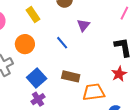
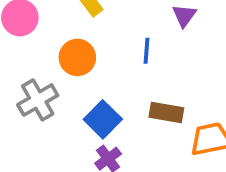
blue line: (62, 43) -> (146, 51), turned 48

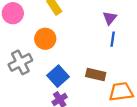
blue line: (146, 51) -> (113, 39), moved

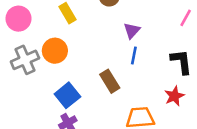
gray cross: (20, 62) -> (25, 60), moved
brown rectangle: (96, 74) -> (110, 81), moved, turned 42

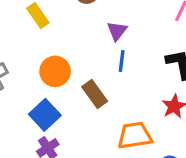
orange circle: (55, 51) -> (55, 71), moved

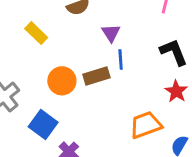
brown rectangle: (95, 94) -> (96, 76), moved, turned -60
blue square: (45, 115) -> (43, 124), moved

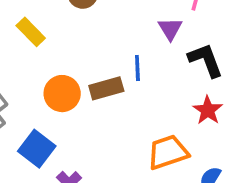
purple triangle: (111, 33) -> (170, 29), moved

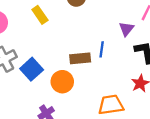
orange circle: (62, 94) -> (62, 82), moved
blue square: (37, 149) -> (32, 69), moved

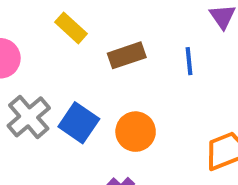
brown rectangle: (80, 58) -> (127, 55), moved

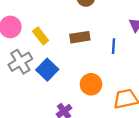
yellow rectangle: (71, 28) -> (41, 36), moved
orange circle: (136, 132) -> (91, 84), moved

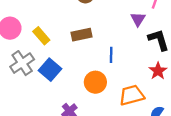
blue line: (113, 46) -> (111, 55), moved

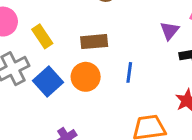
orange circle: (95, 82) -> (86, 77), moved

